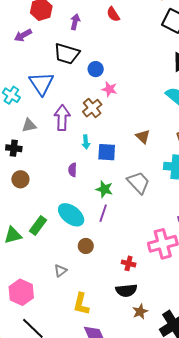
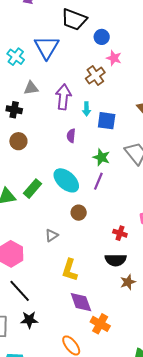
purple arrow: (62, 118) -> (63, 97), moved

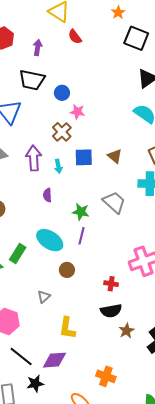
blue square: (107, 121) -> (84, 157), moved
purple diamond: (81, 302) -> (55, 360), moved, turned -65

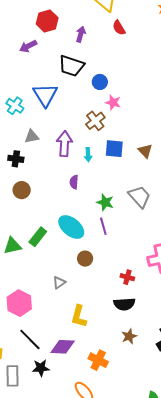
purple line: (81, 236) -> (103, 226), turned -36
brown star: (127, 331) -> (129, 336), moved
orange cross: (106, 376) -> (98, 360), moved

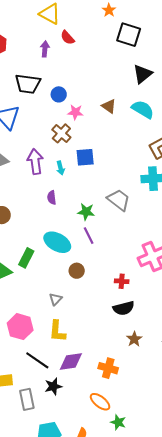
purple arrow: (81, 34) -> (45, 49), moved
brown triangle: (145, 151) -> (109, 106), moved
yellow L-shape: (79, 316) -> (57, 331), moved

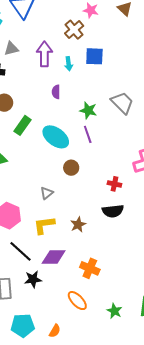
green rectangle: (26, 258) -> (23, 125), moved
yellow L-shape: (57, 331) -> (44, 225), turned 70
brown star: (134, 339) -> (78, 225), moved
green star: (118, 422) -> (114, 311), moved

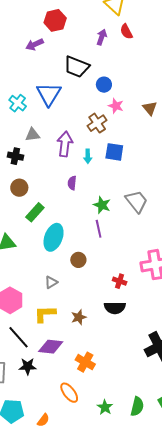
cyan ellipse: (56, 137) -> (54, 237), moved, turned 68

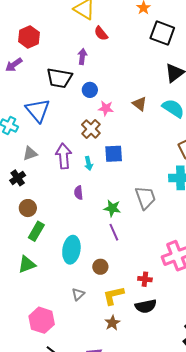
purple arrow: (102, 37) -> (82, 56), moved
black cross: (15, 156) -> (18, 178), turned -35
gray trapezoid: (137, 201) -> (145, 198), turned 30
green rectangle: (35, 212) -> (36, 231), moved
yellow L-shape: (45, 314) -> (113, 296), moved

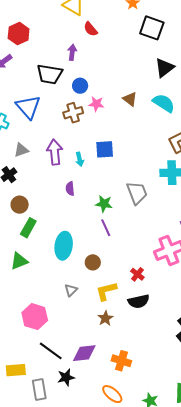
brown cross: (91, 129) -> (73, 113), moved, turned 30
red cross: (145, 279) -> (137, 274), turned 32

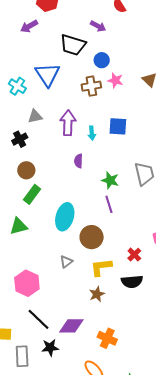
purple arrow: (72, 52) -> (98, 26), turned 105
brown circle: (93, 262) -> (92, 237), size x1.5

